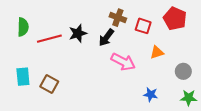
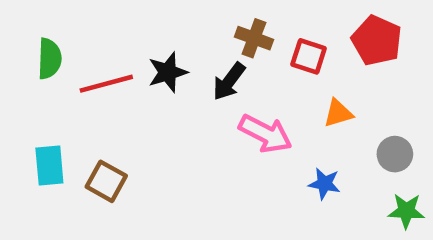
blue star: (151, 95) -> (324, 184), moved

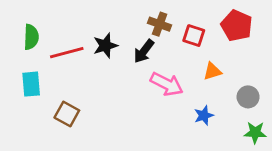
cyan rectangle: (49, 165) -> (31, 84), moved
blue star: (324, 184) -> (204, 115), turned -30

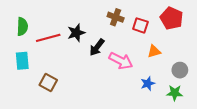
black arrow: (144, 51) -> (97, 47), moved
green star: (255, 133) -> (175, 93), moved

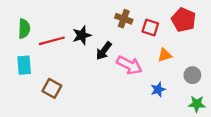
green star: (175, 93) -> (197, 104), moved

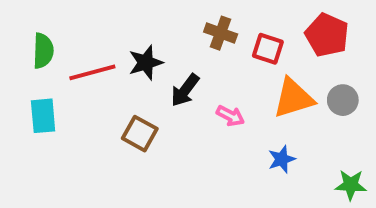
orange triangle: (165, 55) -> (293, 98), size x1.6
pink arrow: (129, 65) -> (230, 116), size x0.6
gray circle: (192, 75) -> (343, 100), moved
brown square: (52, 88) -> (140, 134), moved

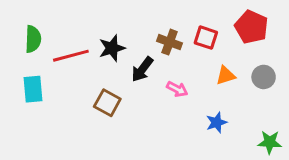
brown cross: (221, 33) -> (170, 42), moved
orange triangle: (293, 98) -> (226, 75), size x0.6

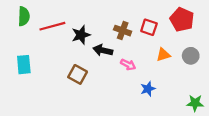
green semicircle: (33, 39) -> (24, 16), moved
red line: (71, 56) -> (52, 26), moved
black arrow: (142, 69) -> (103, 50), turned 66
blue star: (217, 122) -> (148, 89), moved

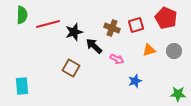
red square: (149, 27) -> (136, 25), turned -35
black arrow: (103, 50) -> (94, 46), turned 30
cyan rectangle: (24, 65) -> (22, 86), moved

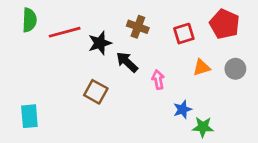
brown cross: (112, 28) -> (138, 27), moved
pink arrow: (117, 59) -> (158, 80), turned -128
green star: (178, 94) -> (203, 127), moved

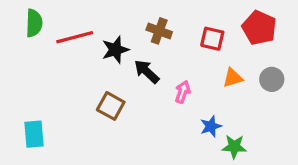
red square: (184, 34) -> (212, 39), turned 30
pink arrow: (158, 80) -> (183, 92), turned 30

